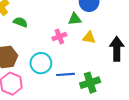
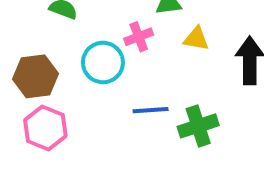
cyan circle: (41, 63) -> (103, 63), moved

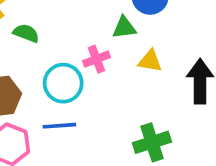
blue line: (151, 110) -> (59, 126), moved

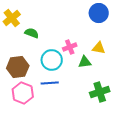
green triangle: (124, 28) -> (85, 62), moved

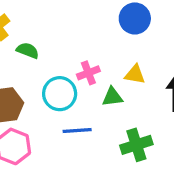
blue line: (50, 83) -> (77, 130), moved

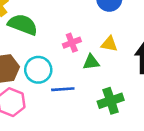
green semicircle: (28, 50) -> (23, 25), size x1.6
cyan circle: (60, 94) -> (38, 70), moved

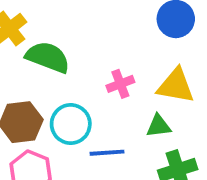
yellow triangle: (109, 44) -> (176, 86), size x1.5
green triangle: (91, 62) -> (159, 126), moved

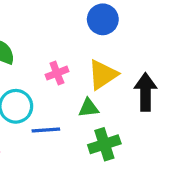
yellow triangle: (176, 86) -> (103, 75), turned -44

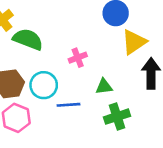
yellow triangle: (103, 75) -> (134, 42), moved

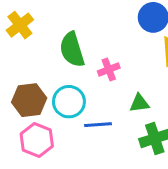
green semicircle: (28, 39) -> (72, 50), moved, turned -128

